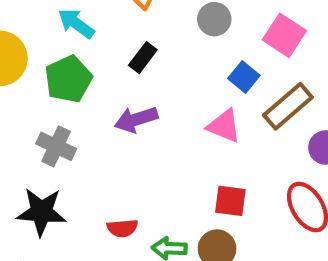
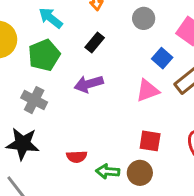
pink triangle: (224, 126) -> (148, 90), turned -45

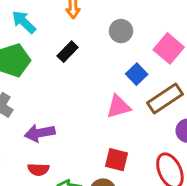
purple arrow: (89, 84) -> (40, 133), moved

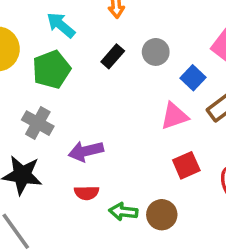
gray circle: (121, 31) -> (156, 52), moved
red square: (116, 160) -> (186, 165), moved, turned -35

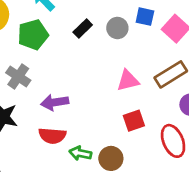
blue square: (193, 78) -> (145, 17), moved, turned -36
red semicircle: (87, 193) -> (52, 136), size x1.4

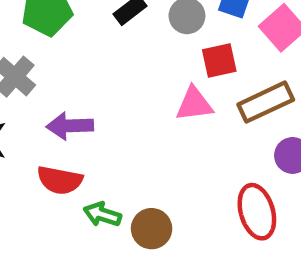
red square: (134, 121) -> (219, 61), moved

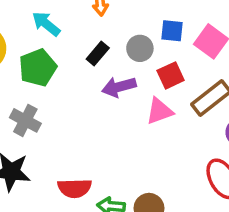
purple arrow: (70, 126) -> (119, 87), moved

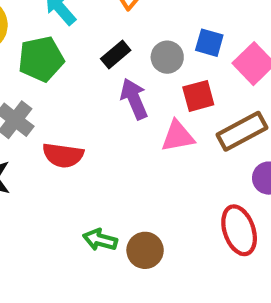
purple arrow: (119, 87) -> (134, 99), turned 72
red semicircle: (75, 188) -> (63, 155), moved

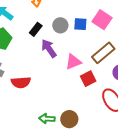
blue square: (209, 43) -> (80, 24), moved
red square: (198, 96) -> (88, 79), moved

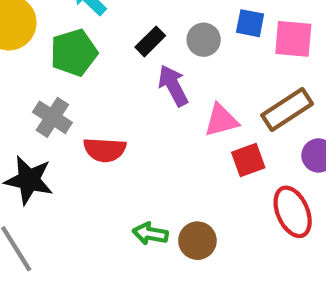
pink square: (102, 20) -> (293, 39), turned -36
blue square: (80, 24) -> (250, 23), moved

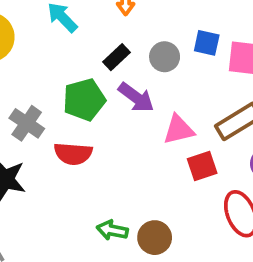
green pentagon: (74, 53) -> (84, 100), moved
purple arrow: (173, 86) -> (136, 97), turned 153

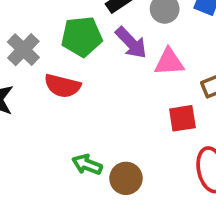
pink triangle: (179, 130) -> (169, 62), moved

